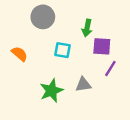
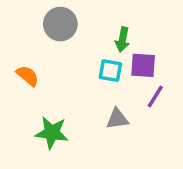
cyan square: (62, 50) -> (110, 71), moved
green star: (51, 91) -> (52, 133), moved, turned 30

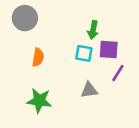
gray circle: (60, 24) -> (25, 18), moved
orange semicircle: (28, 76) -> (38, 57), moved, turned 60

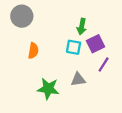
purple square: (109, 49) -> (95, 44), turned -30
green star: (39, 101) -> (48, 89), moved

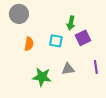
cyan square: (74, 47) -> (56, 41), moved
purple line: (104, 64) -> (96, 67), moved, turned -40

